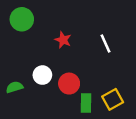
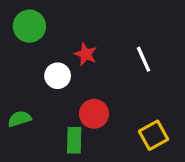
white circle: (42, 75) -> (58, 76), moved
green rectangle: (86, 103) -> (74, 140), moved

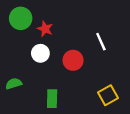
red star: (86, 54) -> (45, 29), moved
red circle: (94, 114) -> (73, 60), moved

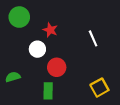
red star: (45, 29) -> (50, 30), moved
red circle: (73, 60) -> (57, 67), moved

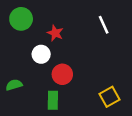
white line: (93, 38) -> (104, 25), moved

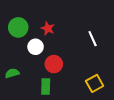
green circle: (21, 19) -> (18, 27), moved
white line: (104, 25) -> (93, 39), moved

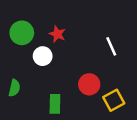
red circle: (54, 64) -> (89, 84), moved
green semicircle: (12, 73) -> (14, 88), turned 120

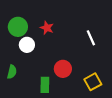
white circle: (43, 56) -> (27, 45), moved
red circle: (89, 84) -> (63, 69), moved

